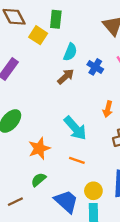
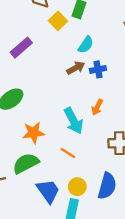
blue cross: (95, 67) -> (98, 69), moved, turned 35
orange arrow: (108, 109) -> (97, 107), moved
green semicircle: (39, 180) -> (26, 163), size x1.6

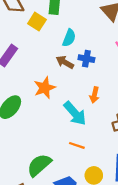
brown arrow: (76, 68) -> (65, 62), turned -108
blue cross: (98, 69) -> (86, 59), turned 35
orange star: (33, 133) -> (45, 88), moved

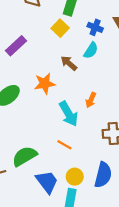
yellow square: (37, 22) -> (60, 28), moved
cyan semicircle: (69, 38) -> (91, 50), moved
blue cross: (86, 59) -> (95, 27), moved

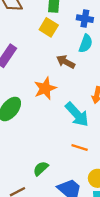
green semicircle: (25, 156) -> (41, 168), size x0.6

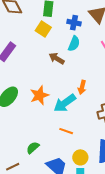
orange star: (45, 88) -> (39, 95), moved
cyan arrow: (77, 114) -> (65, 103), turned 95

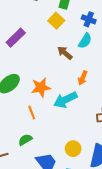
orange arrow: (82, 87) -> (83, 78), moved
orange line: (66, 131) -> (32, 112), moved, turned 40
yellow circle: (80, 157) -> (73, 149), moved

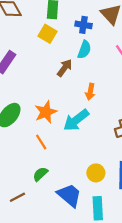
brown arrow: (65, 53) -> (65, 68), turned 98

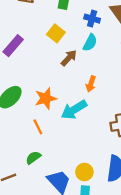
yellow square: (48, 34) -> (56, 33), moved
yellow circle: (96, 173) -> (84, 172), moved

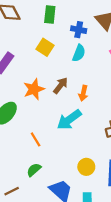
brown arrow: (69, 58) -> (61, 85), moved
orange star: (46, 98) -> (34, 89), moved
yellow circle: (84, 172) -> (86, 167), moved

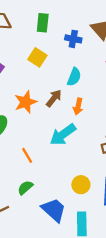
cyan semicircle: (79, 53) -> (74, 77), moved

